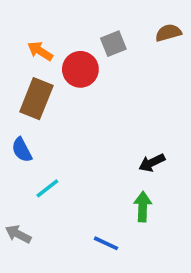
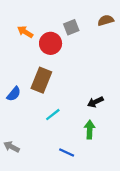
brown rectangle: (36, 99) -> (41, 80), moved
blue semicircle: (22, 150) -> (14, 94), turned -112
cyan line: (47, 188) -> (53, 115), moved

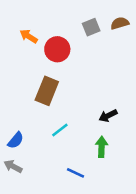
gray square: (71, 27) -> (91, 27), moved
blue semicircle: (14, 94) -> (16, 140), moved

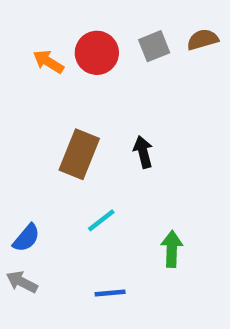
red circle: (57, 49) -> (97, 53), moved
black arrow: (108, 116) -> (143, 152), moved, turned 102
blue line: (75, 173) -> (110, 293), moved, turned -30

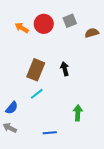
brown semicircle: (203, 40) -> (92, 33), moved
cyan line: (101, 220) -> (37, 94), moved

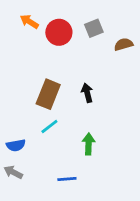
orange arrow: (22, 28) -> (29, 22), moved
blue semicircle: (12, 108) -> (16, 145), turned 40
green arrow: (78, 113) -> (89, 144), moved

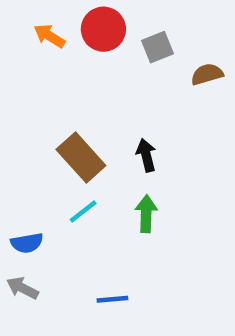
red circle: (59, 32) -> (103, 29), moved
brown rectangle: (48, 94) -> (81, 157), turned -64
green arrow: (89, 144) -> (146, 214), moved

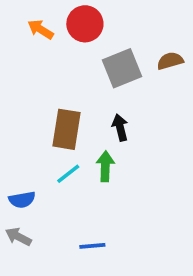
gray square: (157, 47) -> (122, 68), moved, size x1.5
brown rectangle: (81, 157) -> (66, 129), turned 51
green arrow: (146, 214) -> (105, 166), moved

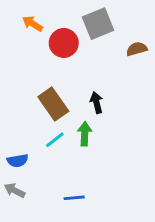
red circle: (85, 24) -> (64, 43), moved
gray square: (122, 68) -> (98, 24), moved
brown rectangle: (66, 129) -> (53, 104), turned -44

